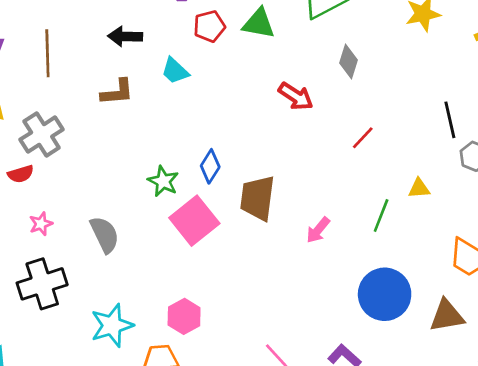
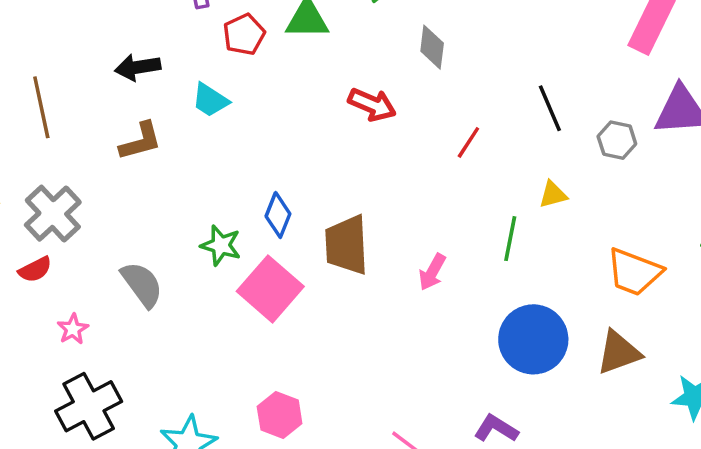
black line: (450, 120) -> (550, 108), moved
gray semicircle: (105, 235) -> (142, 284), moved

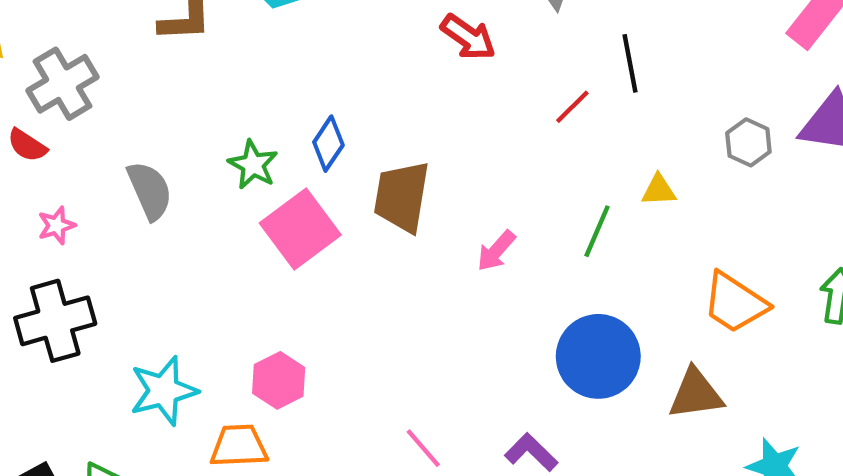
black line: (550, 108) -> (630, 63), moved
red semicircle: (35, 269) -> (27, 145), turned 48

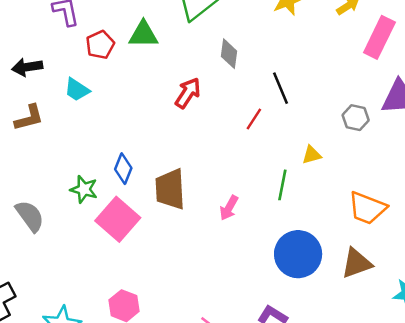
red arrow: (468, 37) -> (188, 93), turned -80

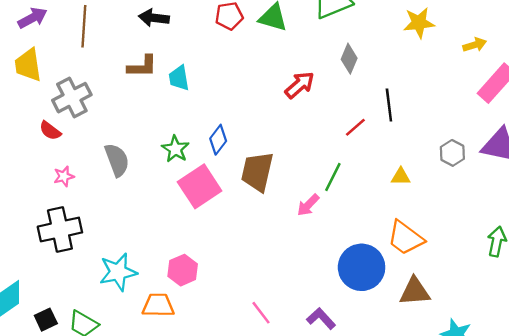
cyan trapezoid: (77, 90) -> (179, 78), moved, turned 32
green line: (282, 185) -> (333, 177), moved
orange trapezoid: (367, 208) -> (405, 238), moved

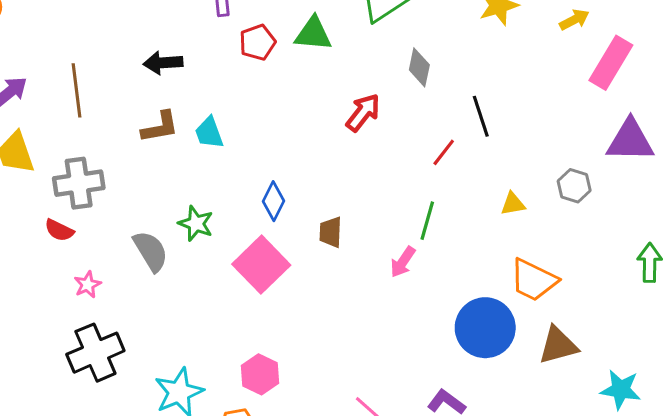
gray cross: (72, 98) -> (79, 183), turned 30
green star: (175, 149) -> (196, 224), moved
gray hexagon: (452, 153) -> (574, 186), moved
brown trapezoid: (257, 172) -> (331, 232), size x0.6

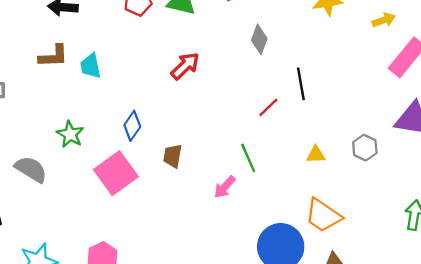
red arrow: (363, 112) -> (185, 66), moved
green line: (427, 221) -> (248, 158), turned -48
gray semicircle: (151, 251) -> (31, 169), moved, turned -36

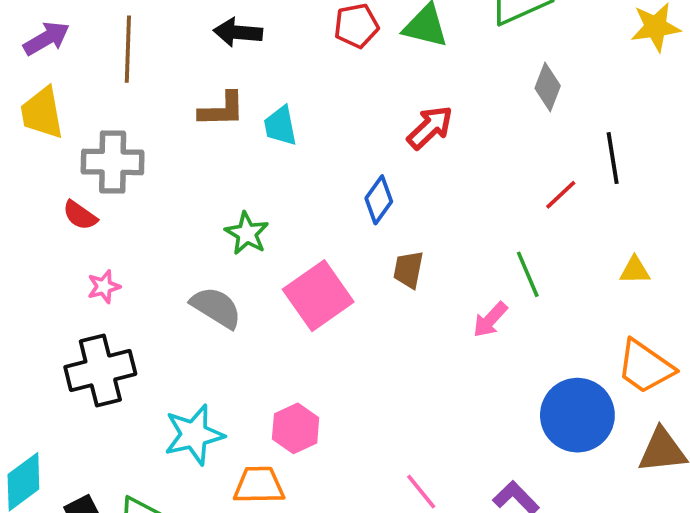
blue diamond: (132, 126) -> (379, 200), moved
gray semicircle: (31, 169) -> (216, 307), moved

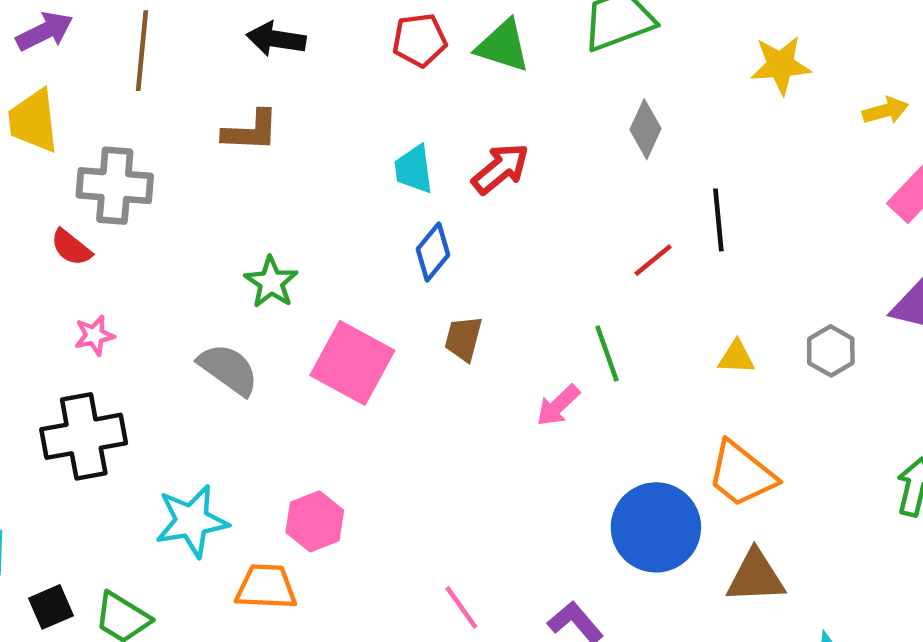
cyan trapezoid: (280, 126) -> (414, 169), moved
pink square: (318, 296) -> (352, 363), turned -30

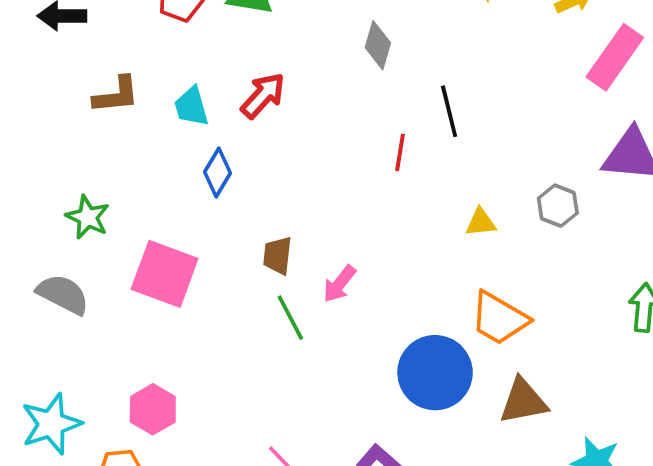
brown L-shape: (251, 131) -> (116, 95), moved
red line: (653, 260) -> (400, 152), turned -33
brown trapezoid: (463, 339) -> (277, 255), moved
green line: (607, 354) -> (290, 318), moved

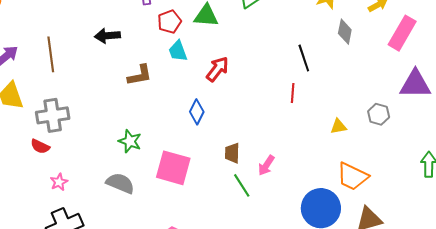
gray diamond: (378, 45) -> (345, 32), moved
cyan trapezoid: (191, 107) -> (178, 51), moved
black line: (449, 111) -> (304, 58), moved

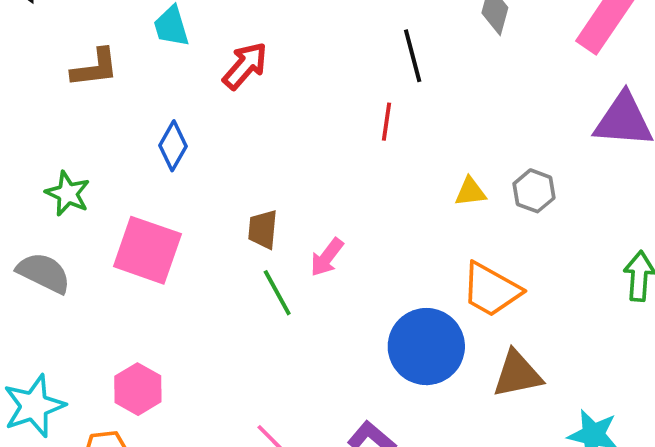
blue diamond: (197, 112) -> (173, 146), moved
gray hexagon: (379, 114) -> (534, 191), moved

